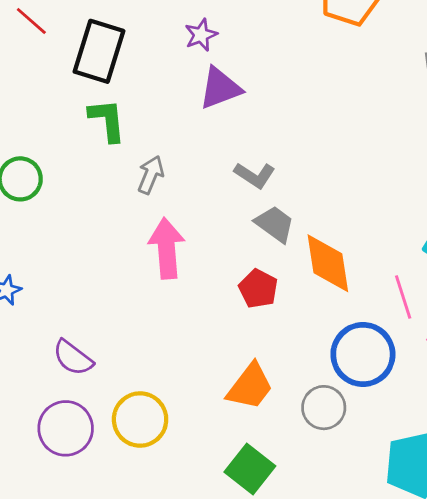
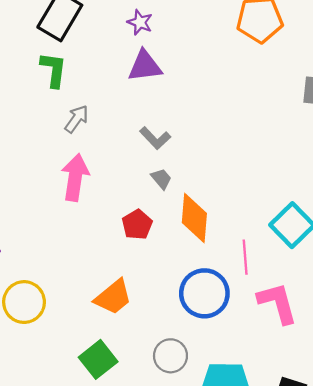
purple star: (201, 35) -> (140, 22), turned 30
gray trapezoid: (275, 224) -> (161, 179), size x0.7
gray circle: (324, 408) -> (170, 356), moved

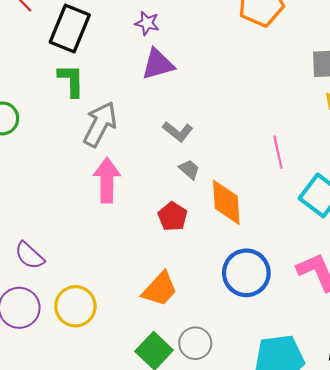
gray arrow: (77, 119) -> (100, 124), size x1.6
pink line: (245, 257) -> (278, 152), moved
gray circle: (170, 356) -> (195, 343), moved

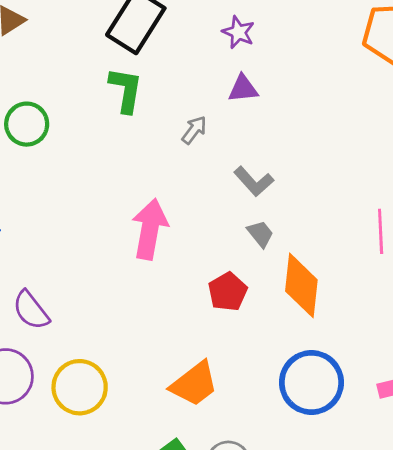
purple triangle: (158, 64) -> (243, 89), size x0.7
gray arrow: (100, 124) -> (194, 130), moved, size x0.5

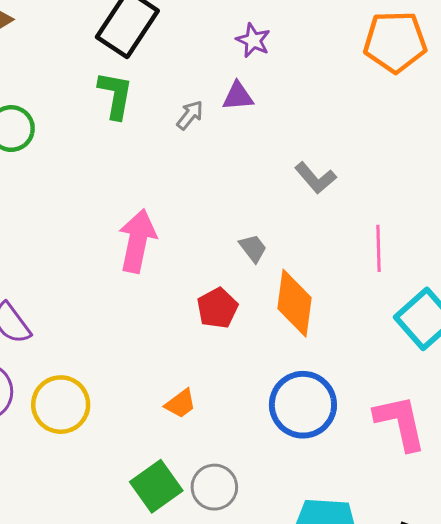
purple star: (238, 32) -> (253, 40), moved
gray arrow: (194, 130) -> (190, 115), moved
gray L-shape: (254, 181) -> (315, 178), moved
orange trapezoid: (194, 384) -> (180, 404), size x0.6

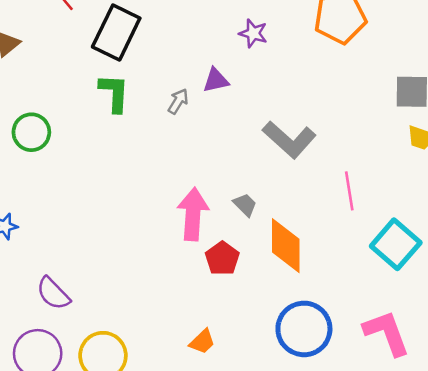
purple star: (253, 40) -> (253, 33), moved
gray L-shape: (315, 178) -> (289, 140), size x1.5
pink arrow: (137, 241) -> (193, 214), moved

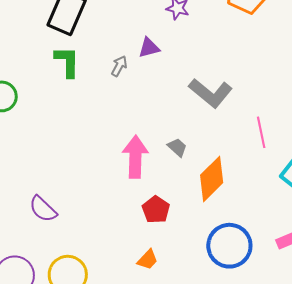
orange diamond: (286, 246) -> (212, 179), turned 48
red pentagon: (222, 258) -> (156, 210), moved
purple semicircle: (53, 293) -> (43, 209), moved

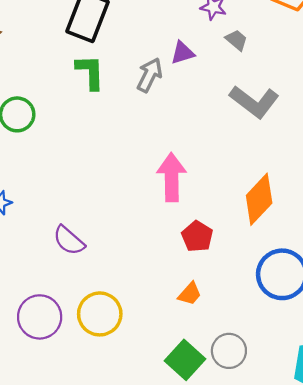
gray arrow: (119, 66) -> (149, 75), size x1.4
gray trapezoid: (177, 147) -> (237, 40), moved

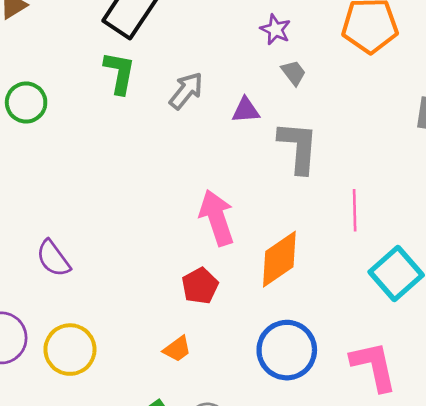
purple triangle: (183, 53) -> (246, 110), moved
gray L-shape: (254, 102) -> (298, 147), turned -135
pink arrow: (172, 177) -> (217, 218), moved, turned -30

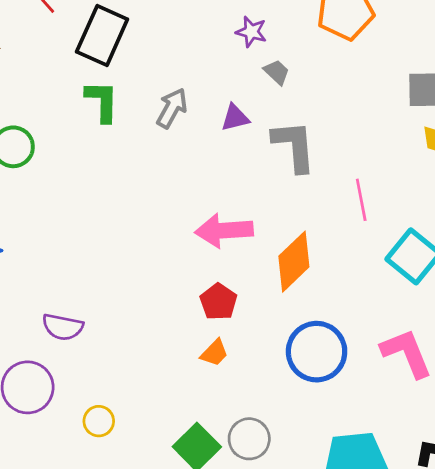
pink arrow: (217, 218) -> (224, 231), turned -66
purple semicircle: (53, 258) -> (63, 327), moved, turned -33
orange trapezoid: (177, 349) -> (214, 353), moved
yellow circle: (70, 350) -> (99, 421), moved, size x0.6

